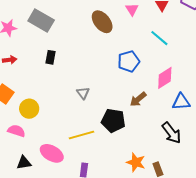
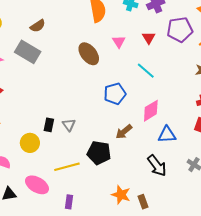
black rectangle: (51, 57) -> (49, 125), moved
yellow circle: (29, 109) -> (30, 143), moved

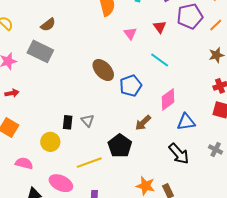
brown ellipse: (89, 54) -> (103, 70), moved
black pentagon: (99, 153) -> (120, 146), turned 30

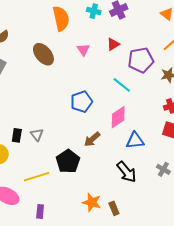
purple pentagon: (190, 16) -> (141, 60), moved
red triangle: (160, 27) -> (113, 44), turned 32
cyan line: (160, 60) -> (122, 85), moved
brown ellipse: (103, 70) -> (43, 54), moved

